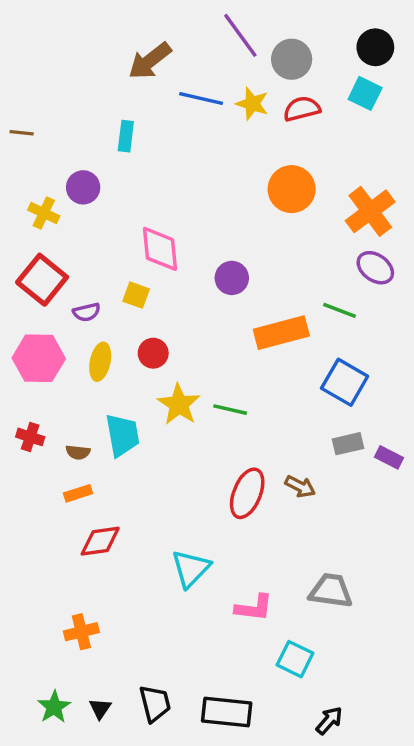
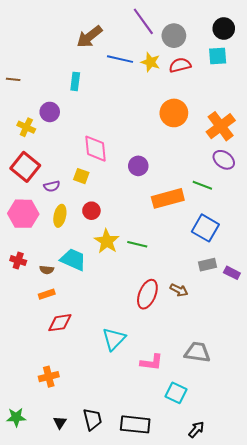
cyan square: (365, 93) -> (218, 56), turned -30
cyan trapezoid: (122, 435) -> (73, 260), turned -56
green star: (54, 707) -> (16, 417), moved, turned 30

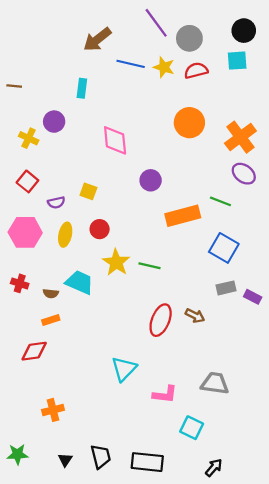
pink diamond: (96, 149) -> (115, 140), moved
red square: (25, 167) -> (27, 181), size x0.7
red diamond: (60, 323) -> (34, 351), moved

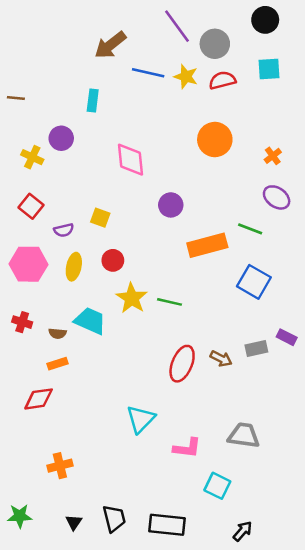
black circle: (244, 31) -> (265, 20), moved
orange cross: (240, 137) -> (273, 156), size x0.5
gray rectangle: (226, 288) -> (256, 349), moved

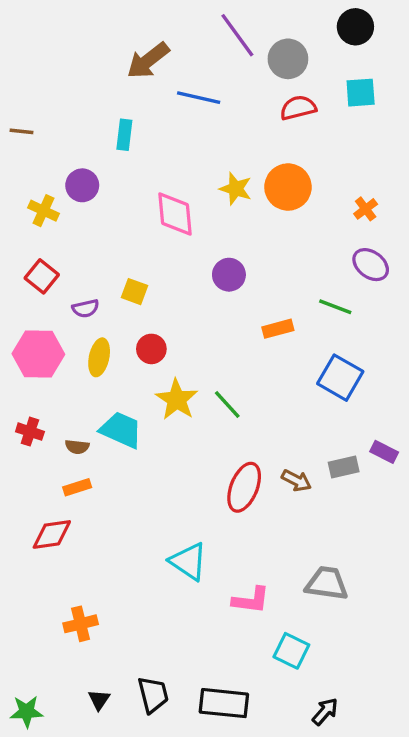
yellow star: (186, 77) -> (236, 189), moved
orange rectangle: (207, 245) -> (278, 329), size x0.6
green line: (169, 302) -> (227, 405), turned 35
cyan triangle: (141, 419) -> (188, 561), turned -40
green star: (20, 516) -> (27, 712), moved

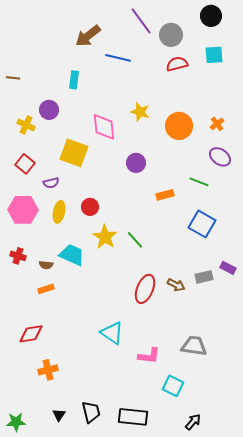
orange circle: (288, 187) -> (179, 126), moved
yellow square: (135, 292) -> (74, 153), moved, size x1.8
red diamond: (52, 534) -> (31, 334), moved

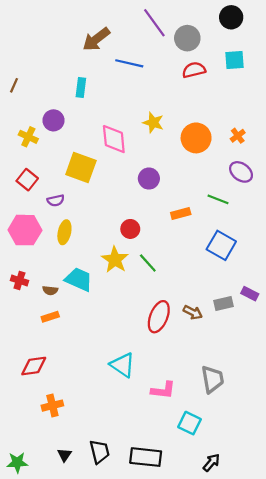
brown line: (13, 78) -> (14, 85), turned -72
red circle: (90, 207) -> (130, 229), moved
gray trapezoid: (194, 346) -> (213, 379), turned 72

